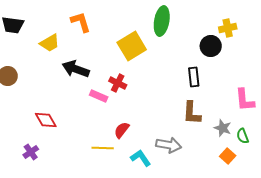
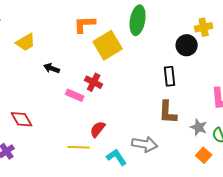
orange L-shape: (81, 22) -> (85, 24), moved, turned -75
black arrow: (76, 69) -> (52, 68), size x0.6

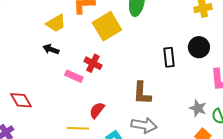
yellow trapezoid: (26, 42) -> (56, 23), moved
black circle: (187, 45) -> (199, 47), moved
brown L-shape: (168, 112) -> (142, 93), moved

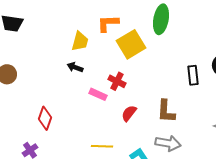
yellow trapezoid: (56, 23) -> (80, 41), turned -45
red diamond: (21, 100) -> (45, 118), turned 50
red semicircle: (97, 110) -> (129, 113), moved

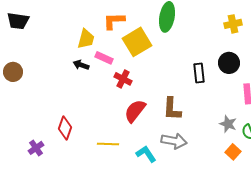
pink rectangle: (98, 94) -> (104, 58), moved
red semicircle: (129, 113) -> (135, 111), size x1.4
red diamond: (45, 118) -> (65, 128), moved

